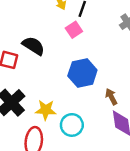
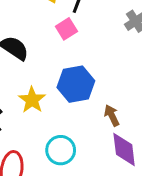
yellow star: (46, 110) -> (32, 100), moved, turned 30

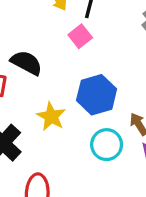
cyan circle: (61, 150) -> (107, 145), moved

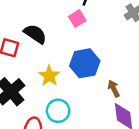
cyan circle: (107, 145) -> (58, 111), moved

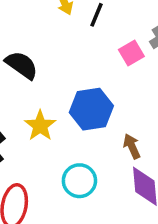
pink square: (77, 19) -> (131, 53), moved
cyan circle: (58, 111) -> (79, 181), moved

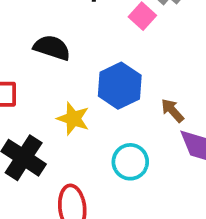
black semicircle: (22, 65) -> (52, 48), moved

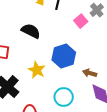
brown arrow: (172, 111) -> (90, 73), turned -40

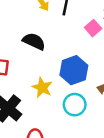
cyan circle: (64, 97) -> (75, 105), moved

